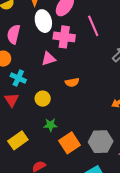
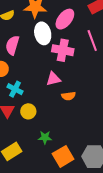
pink triangle: (48, 59) -> (53, 79), moved
yellow circle: (43, 99) -> (28, 111), moved

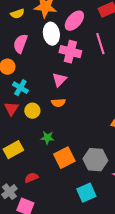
pink triangle: (53, 79) -> (59, 80), turned -35
orange semicircle: (68, 96) -> (58, 103), moved

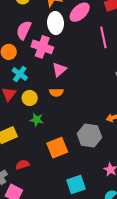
pink cross: (70, 52) -> (42, 47), moved
green star: (47, 138) -> (37, 120), moved
gray hexagon: (95, 160) -> (89, 136), moved

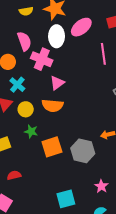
pink semicircle: (24, 30) -> (24, 41), turned 132
orange semicircle: (56, 92) -> (53, 105), size x1.5
orange square: (57, 148) -> (52, 147), moved

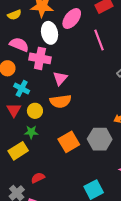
pink semicircle: (24, 41) -> (19, 45), turned -36
green star: (31, 131) -> (31, 132), moved

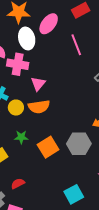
yellow circle: (35, 111) -> (16, 108), moved
green star: (31, 132) -> (21, 137), moved

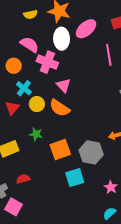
pink triangle: (38, 84) -> (64, 85), turned -35
orange semicircle: (39, 107) -> (60, 108), turned 30
cyan square: (74, 194) -> (75, 178), moved

